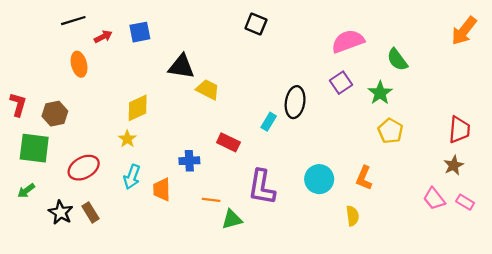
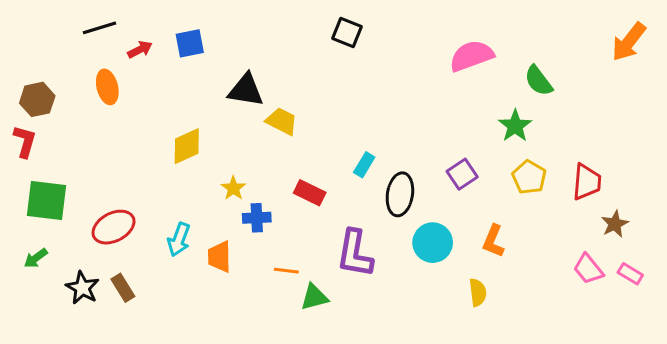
purple square: (341, 83) -> (462, 174), moved
black ellipse: (295, 102) -> (400, 194), moved
brown hexagon: (55, 114) -> (37, 99), moved
red trapezoid: (459, 130) -> (587, 182), moved
yellow star: (127, 139) -> (233, 188), moved

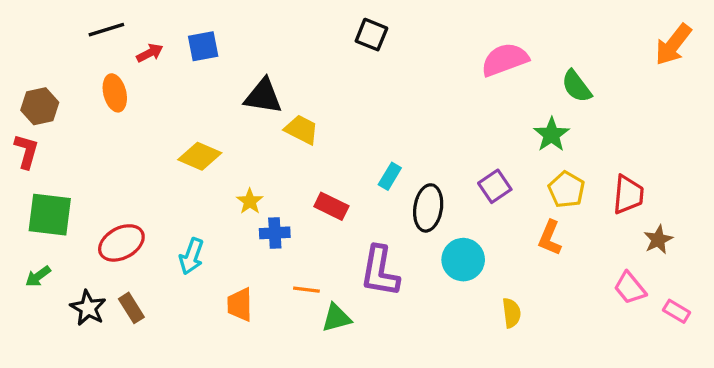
yellow diamond: (187, 146) -> (200, 156), turned 48
orange L-shape: (493, 241) -> (550, 238), moved
orange trapezoid: (219, 257) -> (240, 305), moved
pink rectangle: (630, 274) -> (677, 311), moved

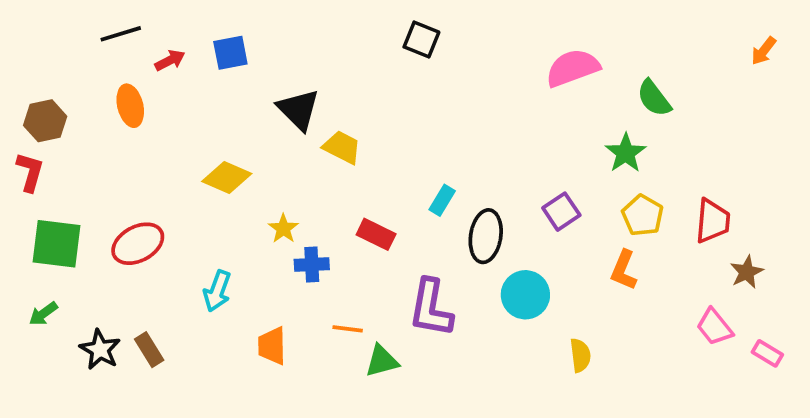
orange arrow: (673, 45) -> (764, 51), size x0.6
black triangle: (263, 96) -> (299, 109), turned 36
red ellipse: (121, 243) -> (138, 244), moved

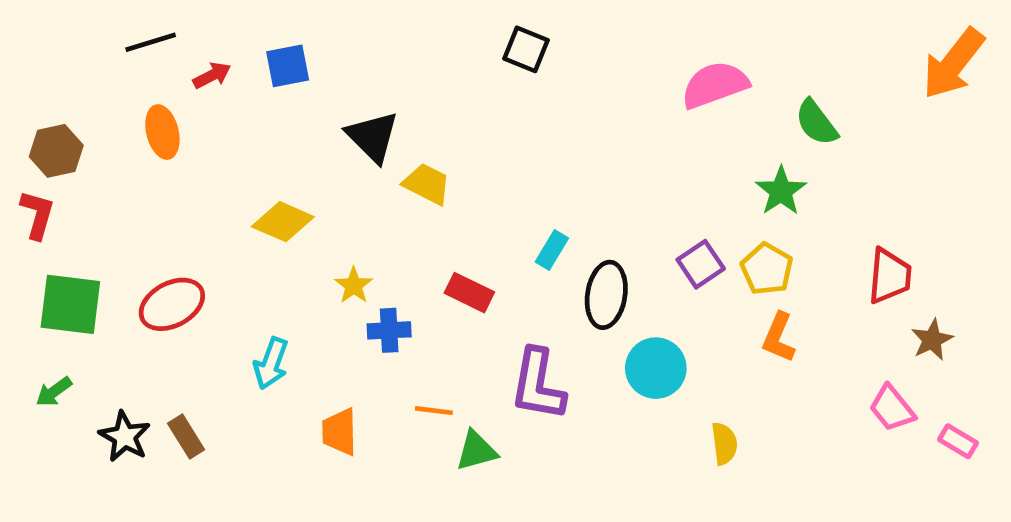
orange arrow: (764, 51) -> (953, 64), size x2.0
yellow pentagon: (643, 215) -> (767, 269), moved

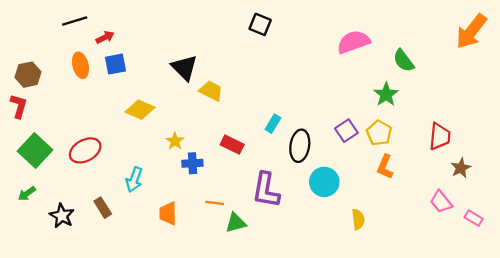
blue square: (288, 66) -> (115, 64), moved
green square: (70, 304) -> (35, 150), turned 36
brown rectangle: (186, 437) -> (103, 208), moved

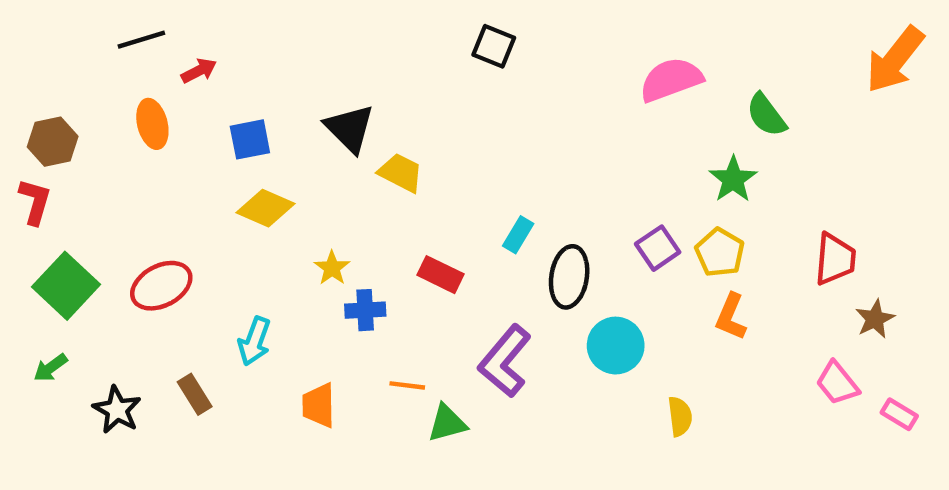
blue square: (115, 64) -> (250, 139), moved
purple L-shape: (266, 190) -> (505, 361), turned 30

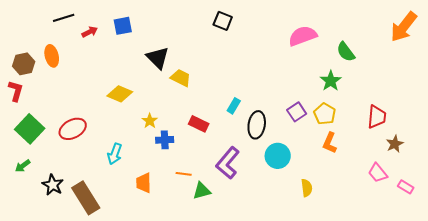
orange ellipse: (152, 124) -> (52, 56), moved
blue square: (250, 139) -> (123, 26), moved
brown rectangle: (195, 394) -> (86, 198), moved, size x1.8

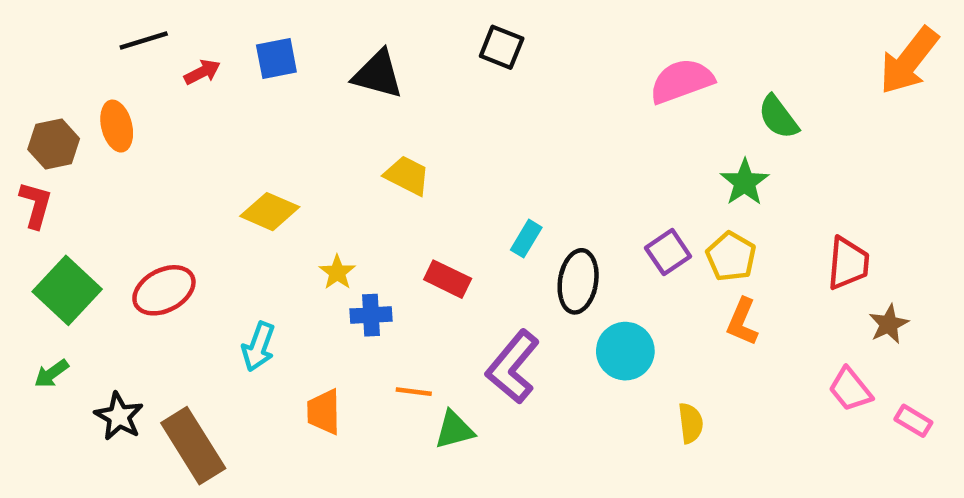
black triangle: (158, 58) -> (378, 74), moved, turned -30

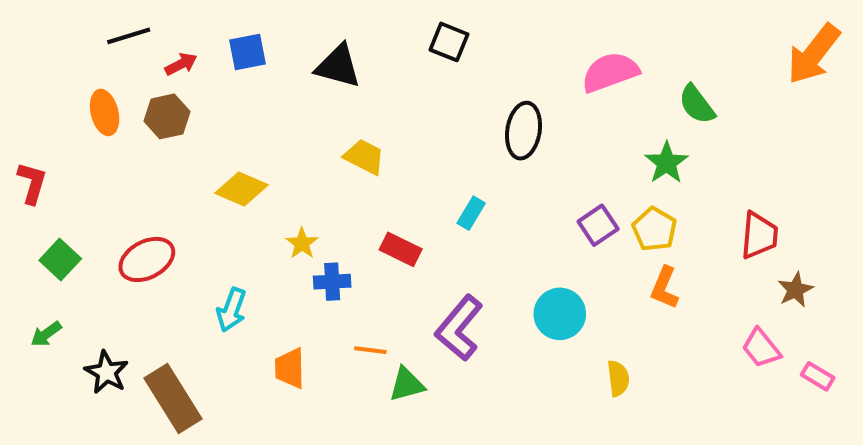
brown hexagon: (54, 144) -> (167, 116), moved
black ellipse: (578, 281) -> (524, 131), moved
green square: (67, 290) -> (60, 259), size x0.7

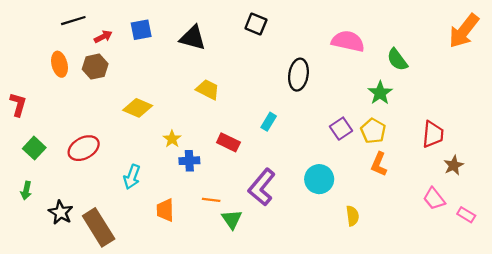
pink semicircle: (610, 72) -> (348, 41), turned 32
green arrow: (46, 334) -> (26, 191), turned -42
green triangle: (407, 384) -> (232, 219), turned -50

